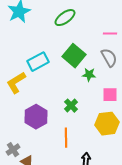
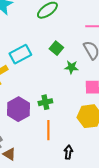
green square: (74, 56) -> (56, 48), size x0.6
green cross: (71, 106) -> (45, 102), moved, turned 32

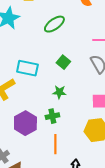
cyan rectangle: (20, 54) -> (27, 68), turned 40
green star: (71, 67) -> (59, 92), moved

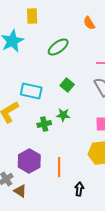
green cross: (52, 116) -> (44, 124), moved
purple hexagon: (25, 123) -> (29, 161), moved

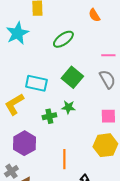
green square: (67, 85) -> (72, 77), size x1.5
purple hexagon: (29, 161) -> (24, 143), moved

